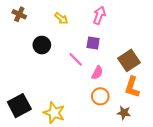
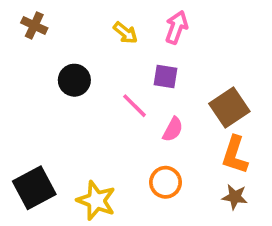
yellow arrow: (61, 18) -> (125, 33), moved
orange circle: (100, 96) -> (166, 182), moved
brown star: (124, 113) -> (235, 197), moved

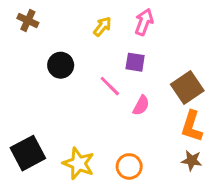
yellow arrow: (125, 33) -> (102, 26), turned -90
orange circle: (166, 182) -> (129, 166), moved

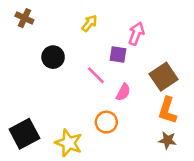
pink arrow: (144, 22) -> (136, 34), moved
orange circle: (129, 166) -> (106, 122), moved

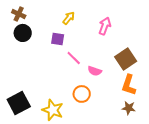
purple square: (118, 54) -> (58, 39), moved
black circle: (53, 57) -> (23, 33), moved
pink semicircle: (123, 92) -> (95, 71), turned 80

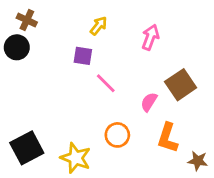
black circle: (23, 33) -> (17, 47), moved
pink semicircle: (95, 71) -> (149, 102), moved, turned 104
orange L-shape: (129, 85) -> (168, 138), moved
brown star: (129, 108) -> (198, 161), moved

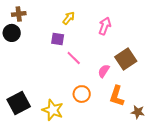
brown cross: (27, 20) -> (19, 14), turned -32

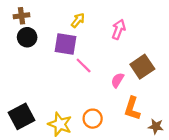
black circle: (12, 33) -> (27, 37), moved
purple square: (58, 39) -> (66, 44), size x1.5
orange circle: (82, 94) -> (93, 119), moved

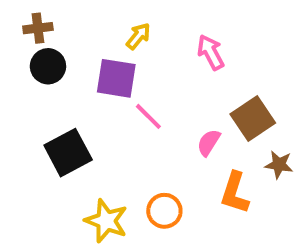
pink arrow: (119, 29) -> (211, 52), turned -48
black square: (21, 116) -> (68, 153), moved
brown star: (156, 126) -> (279, 165), moved

